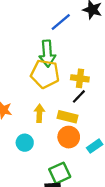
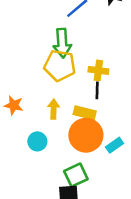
black line: (79, 96) -> (97, 90), turned -42
orange circle: (69, 137) -> (86, 135), size x1.4

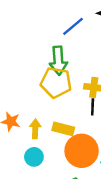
yellow arrow: (54, 109) -> (35, 129), moved
yellow rectangle: (85, 113) -> (63, 129), moved

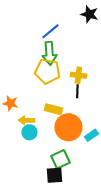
blue line: (73, 26) -> (50, 31), moved
yellow arrow: (35, 129) -> (26, 120), moved, turned -91

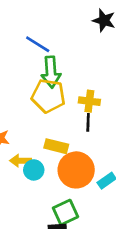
blue line: (50, 31) -> (38, 44), moved, turned 72
cyan circle: (29, 132) -> (34, 170), moved

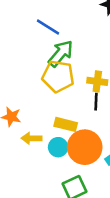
green arrow: (51, 72) -> (61, 54), turned -136
cyan circle: (34, 170) -> (58, 147), moved

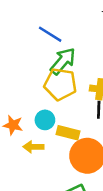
cyan circle: (58, 147) -> (45, 120), moved

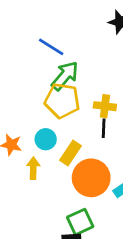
yellow rectangle: (68, 133) -> (70, 153), turned -70
yellow arrow: (33, 147) -> (33, 168), turned 90

